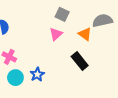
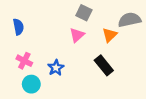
orange triangle: (85, 34) -> (110, 35), turned 40
blue star: (37, 74) -> (56, 68), moved

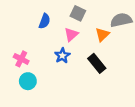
blue semicircle: (18, 27) -> (45, 21), moved, turned 32
blue star: (56, 68) -> (62, 56), moved

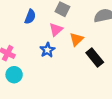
orange triangle: (102, 34) -> (76, 39), moved
black rectangle: (97, 63) -> (95, 58), moved

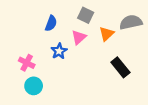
orange triangle: (76, 39) -> (107, 34), moved
blue star: (47, 50) -> (59, 51), moved

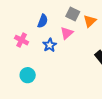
orange triangle: (107, 34) -> (90, 21), moved
pink cross: (27, 63) -> (22, 40), moved

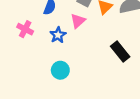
cyan circle: (28, 75) -> (60, 70), moved

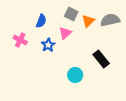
cyan circle: (60, 70) -> (75, 75), moved

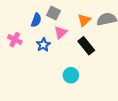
gray square: (71, 14) -> (54, 13), moved
black rectangle: (101, 59) -> (86, 46), moved

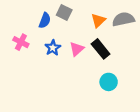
pink triangle: (61, 32) -> (77, 49), moved
cyan circle: (71, 75) -> (109, 82), moved

